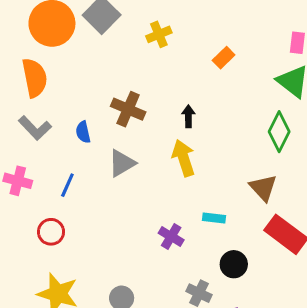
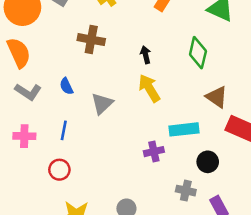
brown cross: (128, 109) -> (91, 40), moved
green diamond: (279, 132) -> (198, 53), moved
cyan rectangle: (214, 218) -> (184, 129), size x1.6
purple cross: (171, 237) -> (154, 152), turned -30

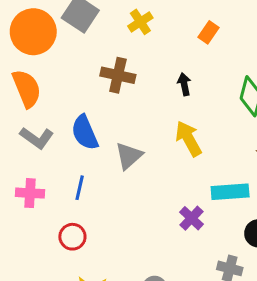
black arrow: (146, 55) -> (184, 84), moved
blue semicircle: (66, 86) -> (85, 133), size x1.6
purple cross: (154, 152) -> (191, 218), turned -36

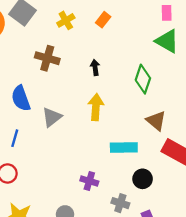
orange rectangle: (208, 32) -> (103, 20), moved
yellow arrow: (188, 139) -> (96, 107), turned 30
purple cross: (191, 218) -> (89, 181), moved, turned -30

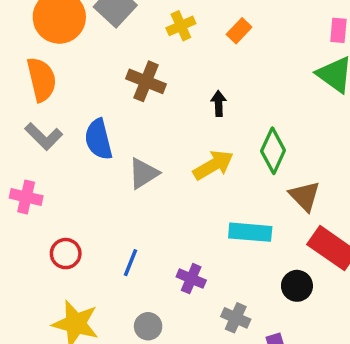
green diamond: (143, 79) -> (273, 151), moved
yellow arrow: (96, 107) -> (213, 165), turned 50
blue line: (15, 138) -> (130, 263), moved
black circle: (143, 179) -> (297, 286), moved

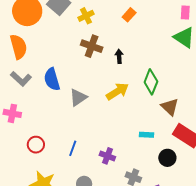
yellow cross: (181, 26) -> (86, 16), moved
brown cross: (146, 81) -> (92, 46), moved
cyan rectangle: (250, 232) -> (146, 135), moved, size x0.6

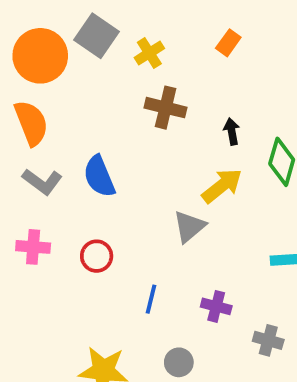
black arrow: (119, 56) -> (232, 131), moved
gray triangle: (78, 98) -> (189, 227), moved
red circle: (36, 145) -> (97, 256), moved

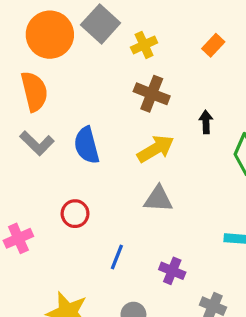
yellow arrow: (222, 186) -> (156, 149), moved
gray triangle: (189, 227) -> (158, 199), turned 36
pink cross: (33, 247) -> (18, 238), moved, turned -36

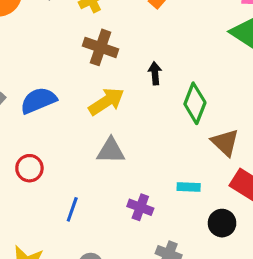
blue semicircle: (87, 145) -> (38, 100), turned 84
purple cross: (172, 271) -> (140, 207), moved

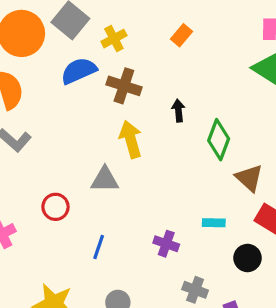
blue semicircle: (38, 100) -> (79, 71), moved
yellow arrow: (106, 101) -> (131, 139), turned -72
gray triangle: (111, 151) -> (105, 180), moved

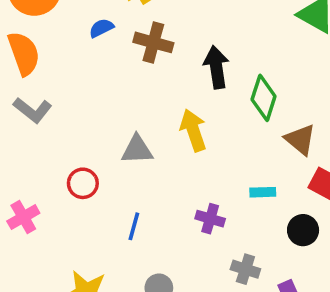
blue semicircle: (79, 71) -> (101, 28), size x0.6
black arrow: (178, 111) -> (216, 67), size x1.6
yellow arrow: (131, 139) -> (193, 130), moved

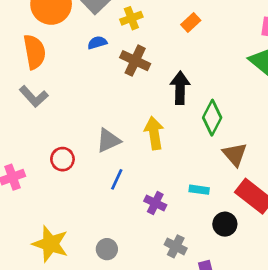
gray triangle: (137, 150) -> (108, 141), turned -32
blue line: (134, 226) -> (117, 179), moved

